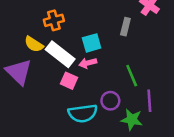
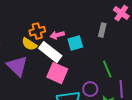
orange cross: (54, 20) -> (37, 31), moved
pink arrow: (88, 63) -> (57, 35), moved
pink square: (69, 81) -> (57, 73), size x1.5

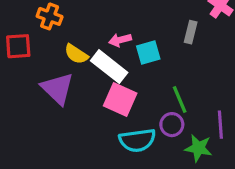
orange cross: (37, 31) -> (50, 16), moved, turned 35
green line: (107, 69) -> (180, 99), moved

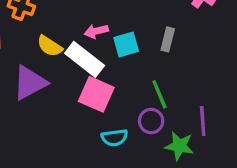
gray rectangle: (191, 32) -> (168, 39), moved
purple triangle: (57, 89) -> (30, 83), turned 48
cyan semicircle: (137, 140) -> (115, 138), size x0.7

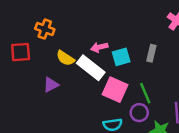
purple triangle: (30, 83) -> (51, 85), size x0.6
pink square: (96, 94) -> (115, 90), moved

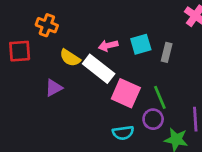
cyan square: (121, 57) -> (141, 44), moved

